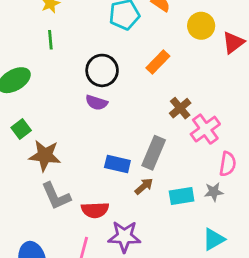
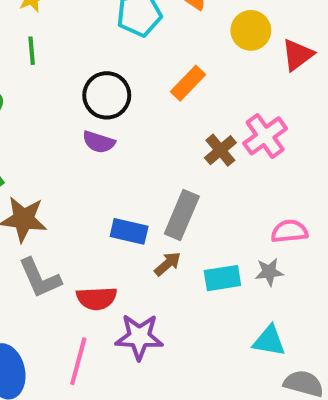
pink cross: (205, 129) -> (265, 136), moved
pink semicircle: (228, 164) -> (289, 231), turned -105
cyan triangle: (214, 239) -> (269, 341), turned 40

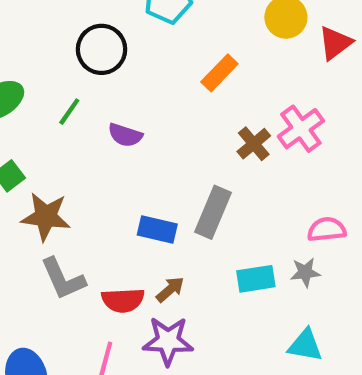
green line: (32, 51) -> (69, 112), moved, turned 40
black circle: (107, 95) -> (102, 49), moved
brown arrow: (168, 264) -> (170, 289), moved

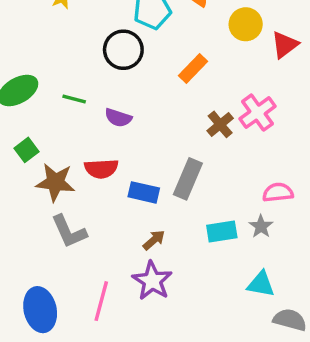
black circle: (102, 49) -> (123, 50), moved
green line: (69, 112) -> (74, 99), turned 70
gray star: (305, 272) -> (261, 226), turned -30
red semicircle: (123, 300) -> (101, 169), moved
purple star: (168, 341) -> (152, 281), turned 30

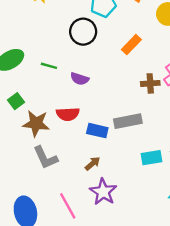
brown cross: (220, 124) -> (150, 83), turned 36
gray rectangle: (188, 179) -> (128, 121), turned 56
brown arrow: (154, 240) -> (93, 164), moved
pink line: (101, 301) -> (68, 206), turned -44

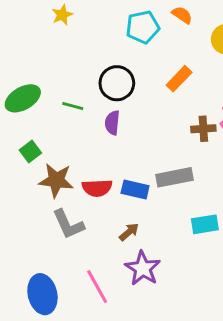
black circle: (83, 32) -> (117, 83), moved
purple semicircle: (80, 79) -> (112, 123), turned 78
red semicircle: (68, 114) -> (97, 188), moved

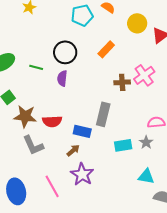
gray rectangle: (175, 177) -> (103, 114), turned -65
blue rectangle: (135, 189) -> (82, 131), moved

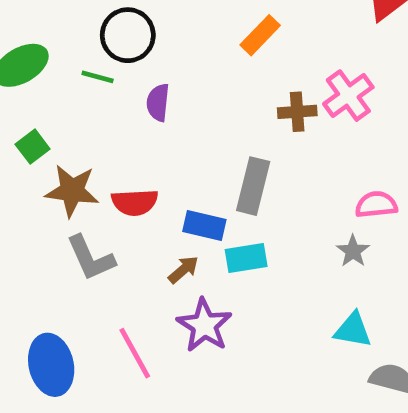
black circle: (65, 52) -> (128, 35), moved
cyan rectangle: (123, 145) -> (246, 258), moved

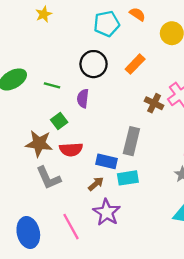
black circle: (128, 35) -> (94, 64), moved
brown cross: (297, 112) -> (154, 103), turned 30
green square: (33, 147) -> (59, 121), moved

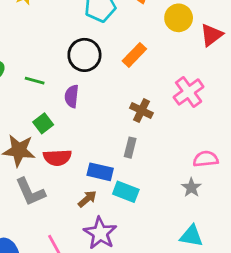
brown cross: (154, 103) -> (141, 111), moved
gray rectangle: (131, 141) -> (130, 148), size x0.6
cyan rectangle: (128, 178) -> (126, 192), turned 30

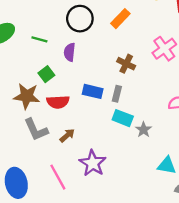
blue rectangle: (100, 172) -> (93, 91), moved
gray star: (191, 188) -> (144, 130), moved
cyan rectangle: (126, 192) -> (123, 118), moved
brown arrow: (87, 199) -> (67, 135), moved

